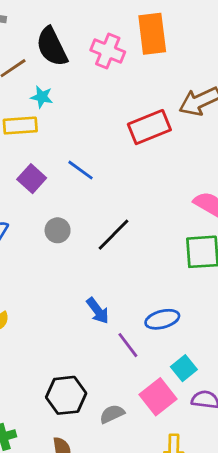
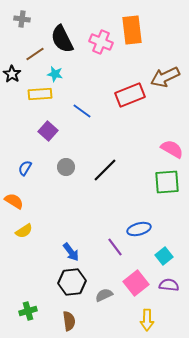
blue line: (80, 170) -> (82, 111), moved
blue arrow: (98, 311) -> (71, 252), moved
cyan square: (184, 368) -> (164, 256), moved

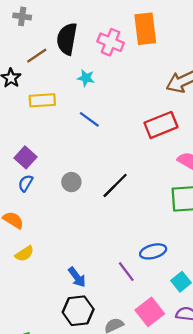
black semicircle: (62, 39) -> (67, 39), turned 36
cyan star: (55, 74) -> (86, 78), moved
red rectangle: (130, 95) -> (161, 125), moved
purple square: (48, 131) -> (26, 157), moved

